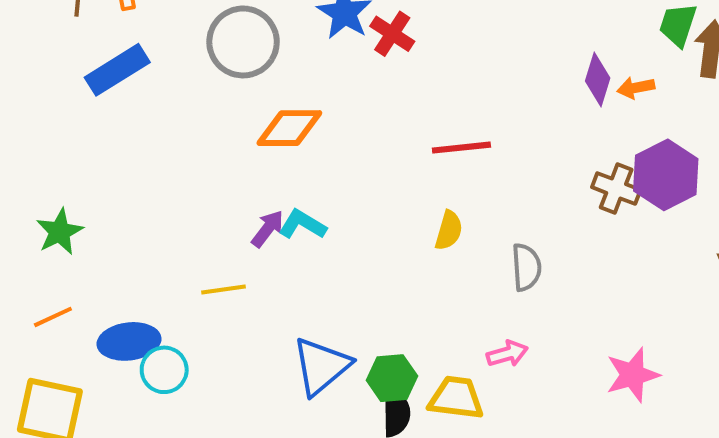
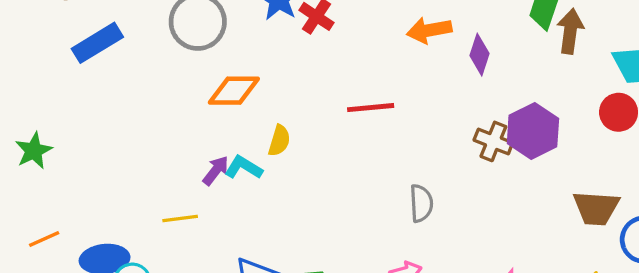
orange arrow: (636, 88) -> (429, 30), moved, size x1.5
yellow semicircle: (449, 230) -> (279, 141), moved
green star: (60, 232) -> (34, 151), moved

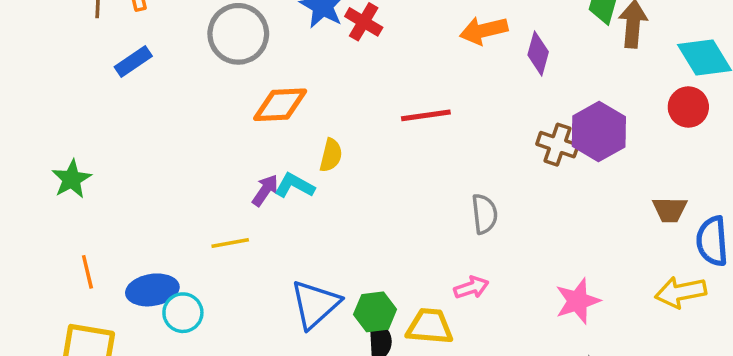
blue rectangle: (97, 43) -> (133, 62), size x0.7
brown trapezoid: (596, 208) -> (670, 210), size x0.7
orange line: (44, 239) -> (87, 272), turned -76

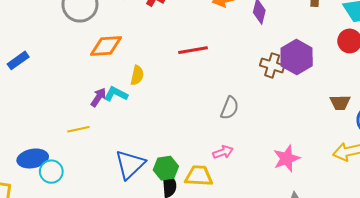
blue rectangle: (133, 62) -> (18, 60), moved
gray semicircle: (484, 214) -> (230, 108), turned 30

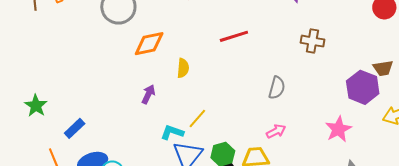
purple hexagon: (297, 57) -> (363, 87), moved
blue rectangle: (18, 60) -> (75, 128), moved
cyan L-shape: (116, 94) -> (172, 132), moved
yellow line: (78, 129) -> (197, 118), moved, turned -30

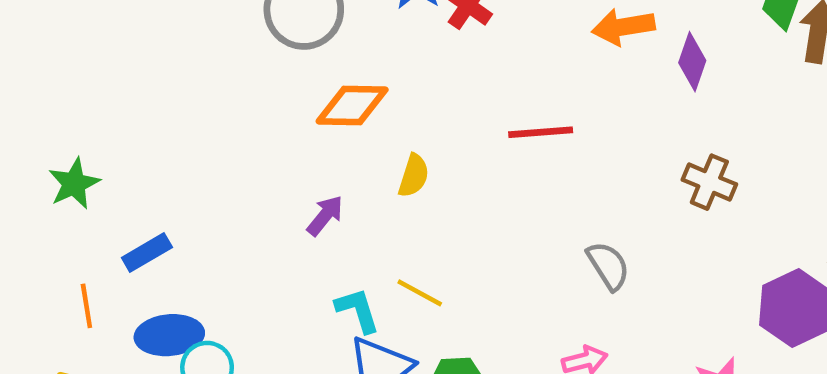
gray semicircle: (277, 88) -> (608, 266), turned -60
yellow line: (197, 118) -> (420, 293), turned 65
cyan L-shape: (172, 132) -> (358, 310), turned 40

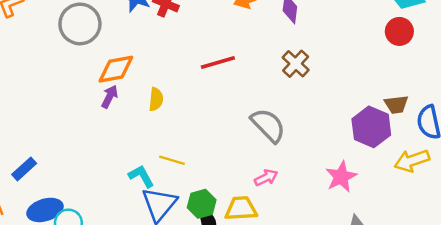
brown cross: (709, 182) -> (296, 64), moved, turned 32
purple arrow: (325, 216) -> (110, 97), moved
gray semicircle: (608, 266) -> (268, 125), size x1.4

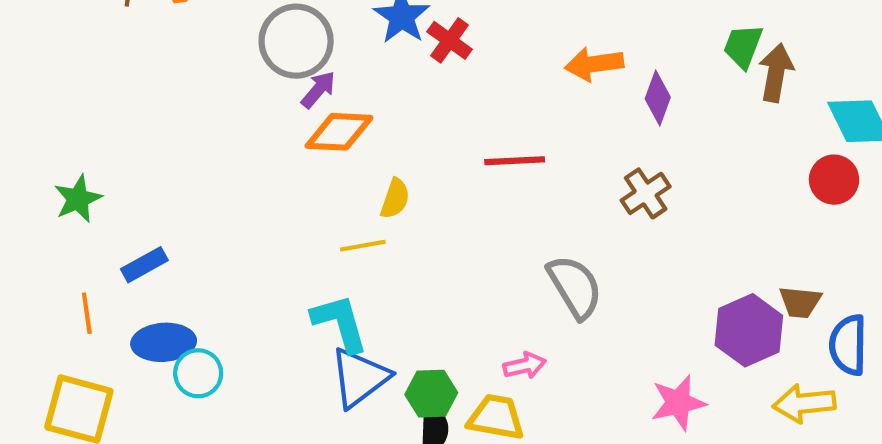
purple arrow: (110, 97) -> (318, 90), moved
yellow line: (172, 160) -> (363, 246), moved, turned -40
cyan L-shape: (141, 176) -> (340, 323), size x1.4
pink arrow: (266, 178) -> (525, 366), moved

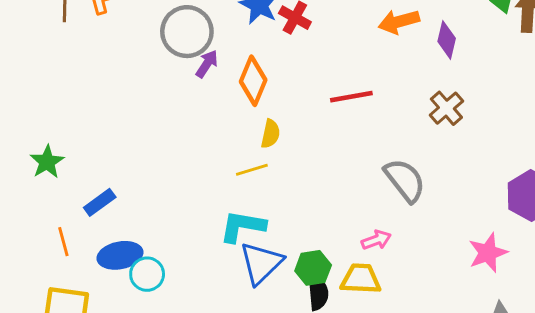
orange diamond: (339, 132) -> (253, 81), moved, turned -63
cyan L-shape: (340, 323) -> (243, 226), turned -57

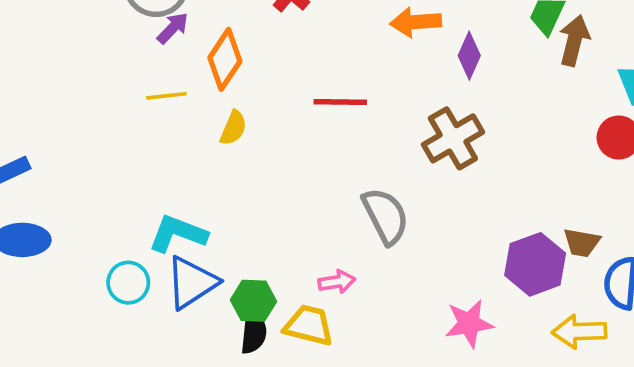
brown cross: (446, 108) -> (453, 138), size x1.4
yellow line: (252, 170) -> (166, 96), moved
cyan circle: (147, 274) -> (128, 283), moved

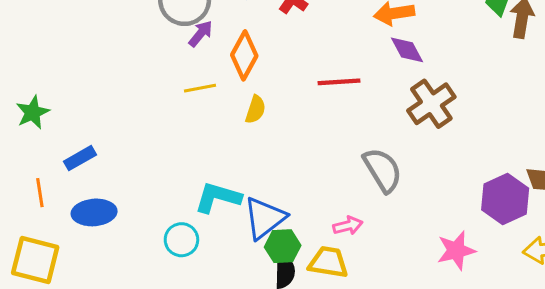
purple diamond: (469, 56) -> (407, 50), moved, turned -48
blue triangle: (192, 282) -> (265, 218), moved

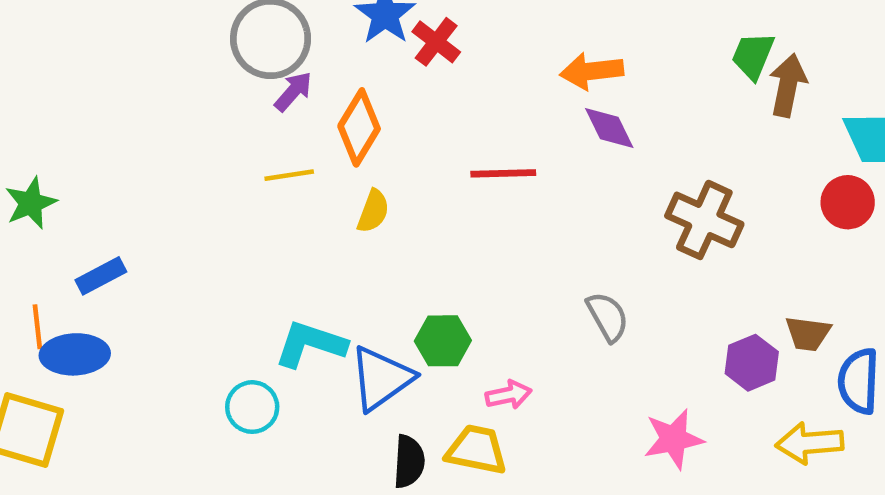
brown cross: (431, 104) -> (704, 220), moved, turned -33
gray semicircle: (383, 170) -> (608, 317), moved, size x0.7
purple hexagon: (505, 199) -> (752, 363), size x0.7
blue ellipse: (94, 212) -> (75, 354), moved
green hexagon: (283, 246) -> (443, 341), moved

